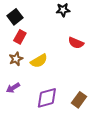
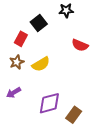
black square: (15, 17) -> (39, 23), moved
brown rectangle: (79, 100) -> (74, 115), moved

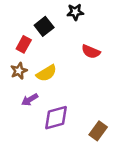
purple arrow: (14, 93) -> (30, 100), moved
brown rectangle: (74, 115) -> (98, 131), moved

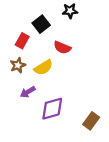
red semicircle: (91, 52) -> (62, 47), moved

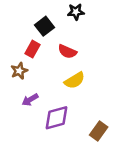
red rectangle: (22, 41) -> (32, 49), moved
yellow semicircle: (43, 67) -> (75, 80), moved

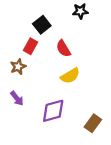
black star: (76, 12) -> (80, 11), moved
red semicircle: (67, 52) -> (63, 49), turned 36
purple arrow: (30, 100) -> (17, 98), moved, turned -98

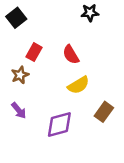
black square: (42, 25) -> (16, 18), moved
brown rectangle: (93, 123) -> (104, 112), moved

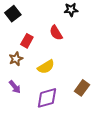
red semicircle: (71, 55) -> (56, 33), moved
yellow semicircle: (78, 85) -> (46, 67), moved

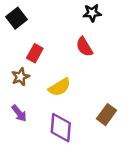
red semicircle: (56, 33) -> (84, 47), moved
purple diamond: (47, 98) -> (61, 128), turned -70

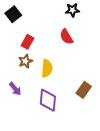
brown star: (20, 77) -> (25, 61), moved
yellow semicircle: (60, 87) -> (47, 68), turned -54

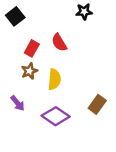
red semicircle: (66, 37) -> (59, 43), moved
purple diamond: (48, 100) -> (56, 116), turned -60

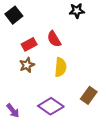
red rectangle: (32, 48) -> (29, 44), turned 32
yellow semicircle: (54, 79) -> (61, 67), moved
purple arrow: (18, 103) -> (13, 111), moved

